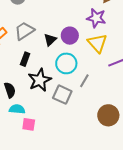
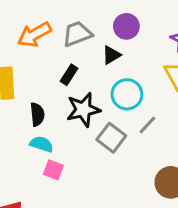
purple circle: (70, 36) -> (126, 26), moved

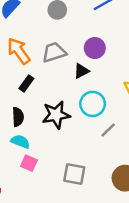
orange arrow: (34, 35) -> (19, 51), turned 80
black rectangle: (69, 75) -> (26, 84), moved
gray square: (111, 138) -> (74, 174), moved, turned -30

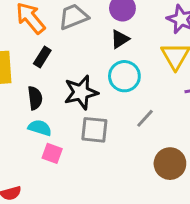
black triangle: (81, 71) -> (120, 39), moved
gray line: (108, 130) -> (145, 118), moved
gray square: (74, 174) -> (94, 130), moved

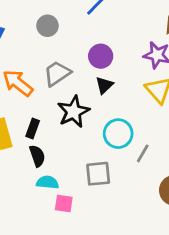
black rectangle: (42, 57) -> (33, 128), moved
cyan circle: (124, 76) -> (118, 134), moved
black star: (81, 92) -> (73, 112), moved

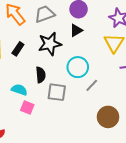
black semicircle: (37, 156) -> (41, 75), moved

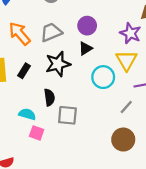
cyan circle: (78, 67) -> (103, 77), moved
gray line: (92, 85) -> (126, 107), moved

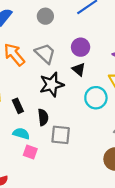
gray trapezoid: (51, 32) -> (45, 53), turned 65
black triangle: (85, 48) -> (79, 69), turned -48
black rectangle: (24, 71) -> (18, 106), moved, turned -56

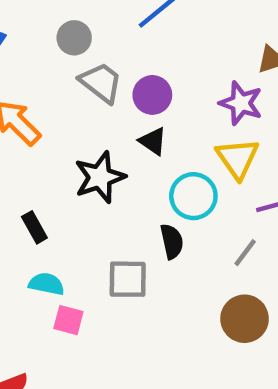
gray trapezoid: (45, 53) -> (101, 83), moved
black semicircle: (43, 117) -> (172, 241), moved

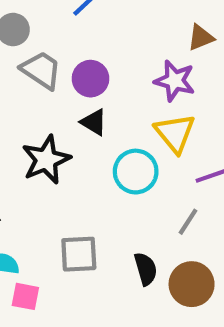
black semicircle: (172, 241) -> (146, 269), moved

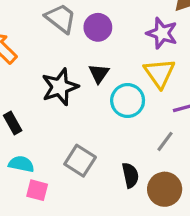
black triangle: (94, 122) -> (99, 73), moved, turned 30
gray square: (79, 254) -> (80, 161), turned 32

